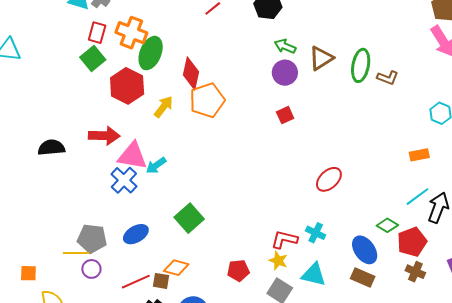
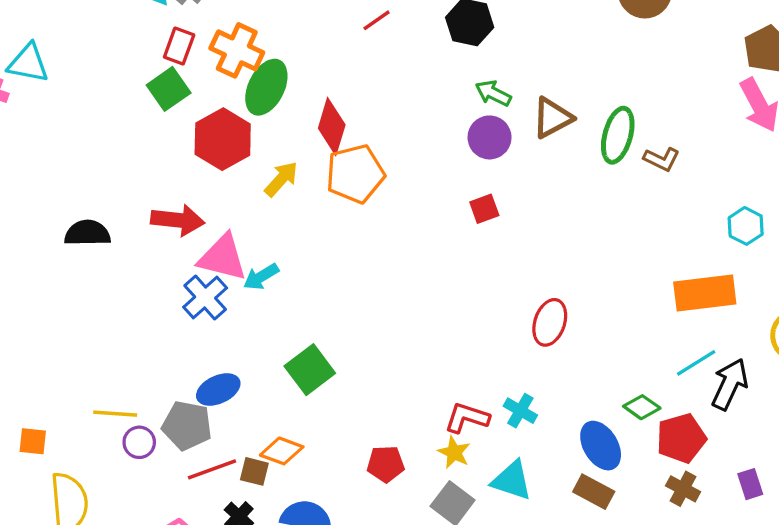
orange rectangle: (419, 155) -> (705, 293), size x1.8
red ellipse: (329, 179) -> (550, 322), turned -32
gray pentagon: (92, 239) -> (187, 425), moved

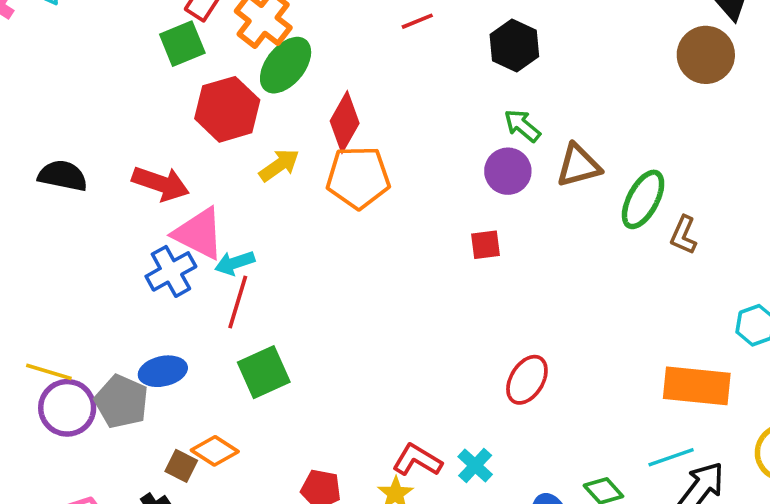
brown L-shape: (662, 159) -> (683, 235), turned 75
purple circle: (139, 442) -> (67, 408), size x1.6
red line: (212, 469) -> (238, 302), moved, turned -66

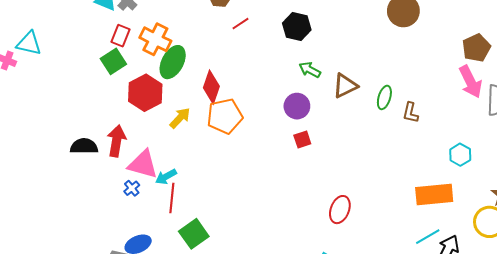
purple circle: (508, 171) -> (297, 106), moved
black semicircle: (63, 176) -> (84, 146), moved
red arrow: (161, 184) -> (117, 141), turned -88
green ellipse: (643, 199) -> (384, 97), size x0.7
blue cross: (171, 271) -> (132, 188), size x0.6

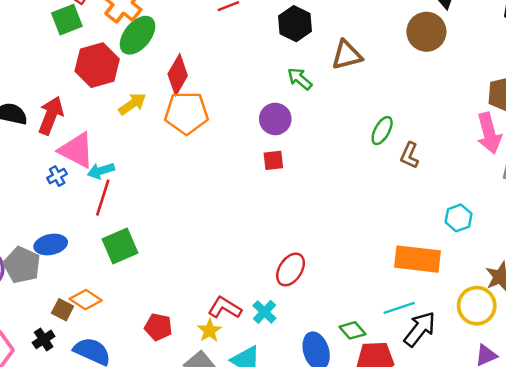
brown triangle: (345, 86) -> (347, 55), moved
red ellipse: (340, 210) -> (291, 269), moved

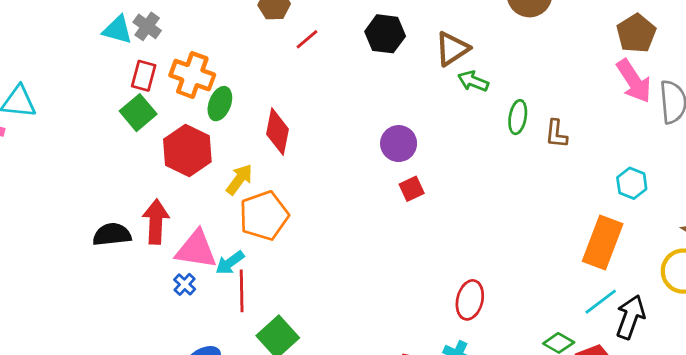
green ellipse: (138, 35) -> (220, 104), size x0.7
green arrow: (300, 79) -> (473, 81), moved
orange pentagon: (186, 113) -> (264, 216), moved
orange rectangle: (417, 259) -> (603, 243), turned -57

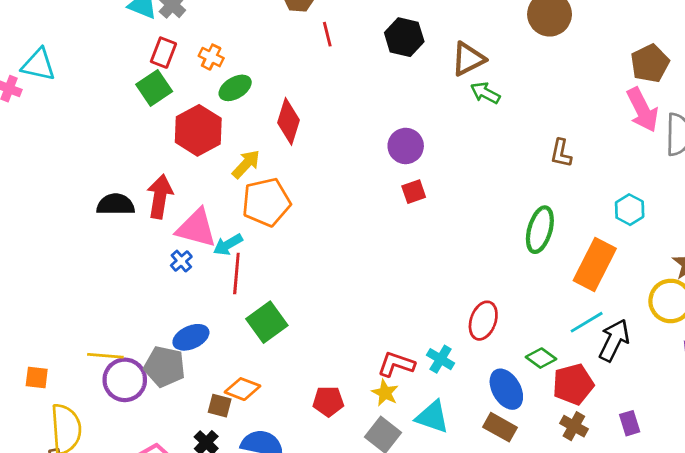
red line: (307, 39) -> (327, 34), turned -70
orange cross: (192, 75) -> (211, 57), size x0.6
green ellipse: (220, 104) -> (235, 88), turned 32
green ellipse: (518, 117) -> (540, 230), moved, size x1.4
red ellipse: (470, 300) -> (483, 321), moved

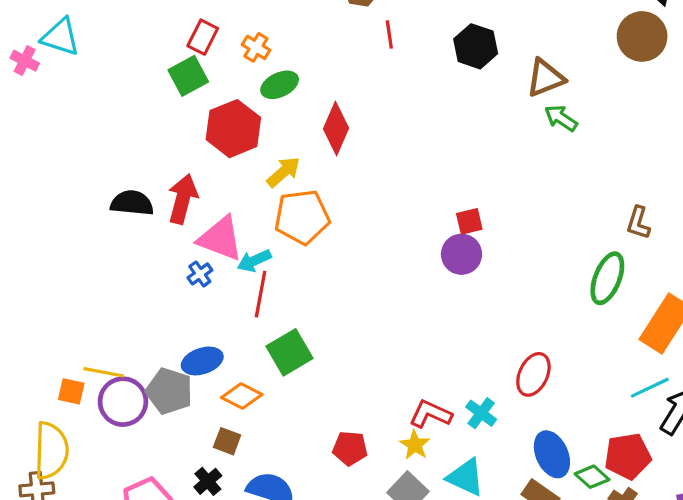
purple circle: (406, 146) -> (461, 254), moved
brown L-shape: (561, 153) -> (638, 223), moved
green diamond: (541, 358) -> (592, 477), moved
orange square: (37, 377) -> (71, 391), moved
orange diamond: (243, 389) -> (242, 396), moved

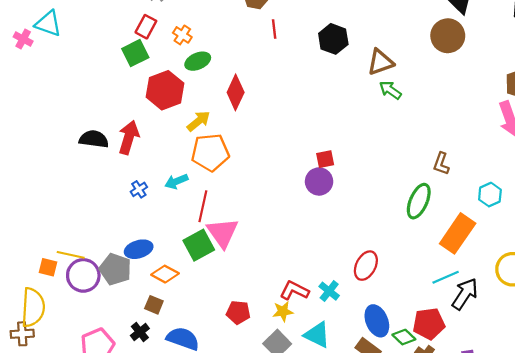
pink triangle: (220, 239) -> (223, 233), moved, turned 32
red line: (261, 294) -> (203, 206), moved
yellow star: (415, 445) -> (283, 311), turned 30

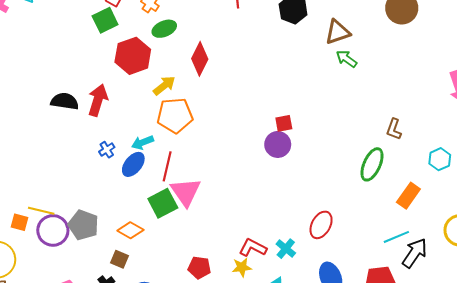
orange rectangle: (458, 233) -> (408, 196), size x0.7
blue ellipse: (139, 249) -> (133, 164), moved, turned -35

